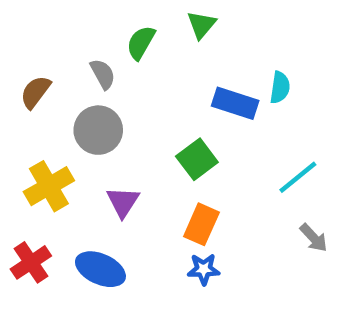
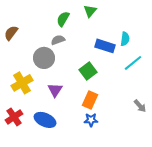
gray semicircle: (103, 74) -> (58, 40), moved, turned -80
brown semicircle: (35, 92) -> (11, 33), moved
cyan line: (298, 177) -> (133, 63), moved

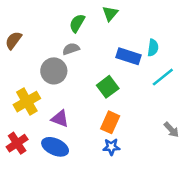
purple triangle: (55, 90) -> (60, 119), moved, turned -42

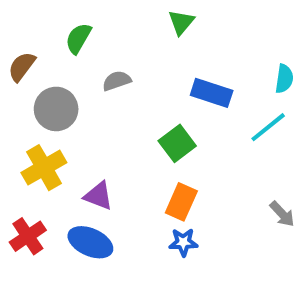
green semicircle: (77, 23) -> (78, 38), moved
cyan semicircle: (153, 48) -> (284, 79), moved
gray circle: (54, 71) -> (56, 109), moved

